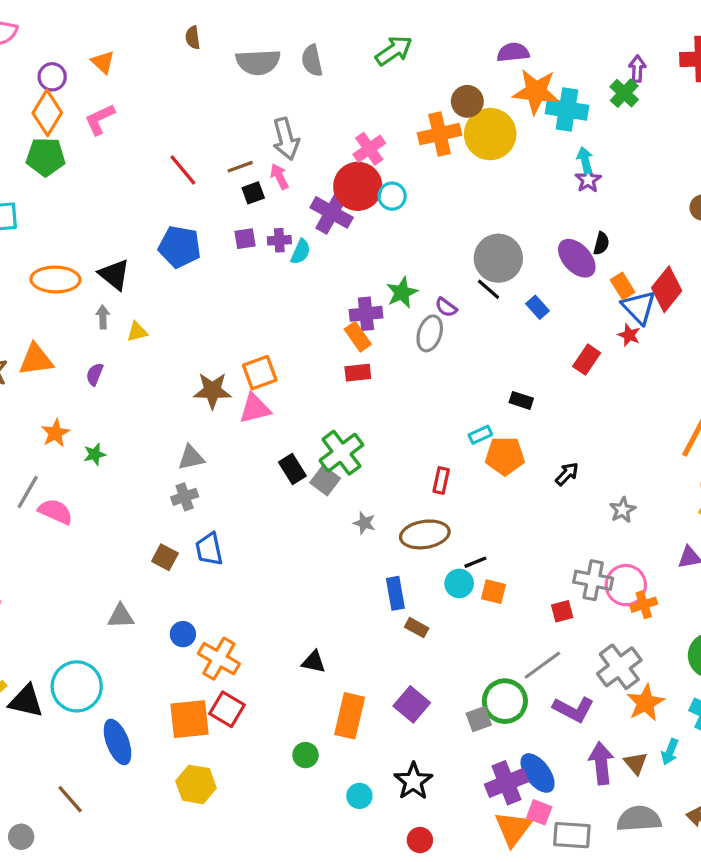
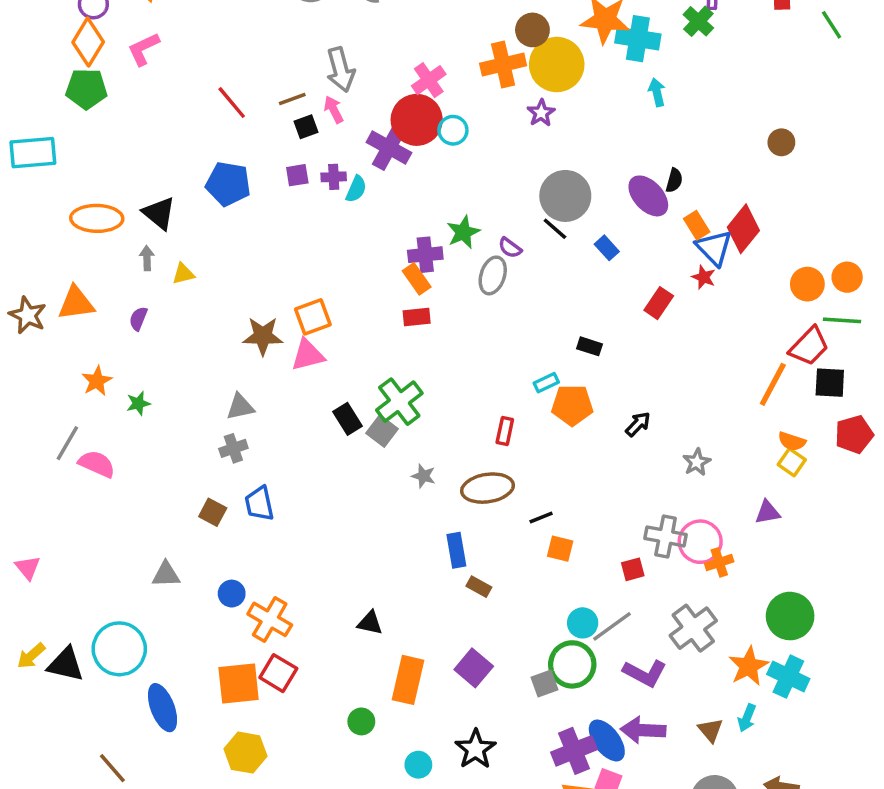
purple star: (588, 180) -> (541, 113), moved
cyan circle: (459, 583) -> (583, 623), moved
orange star: (645, 703) -> (749, 666), moved
purple arrow: (601, 763) -> (643, 730), moved, turned -81

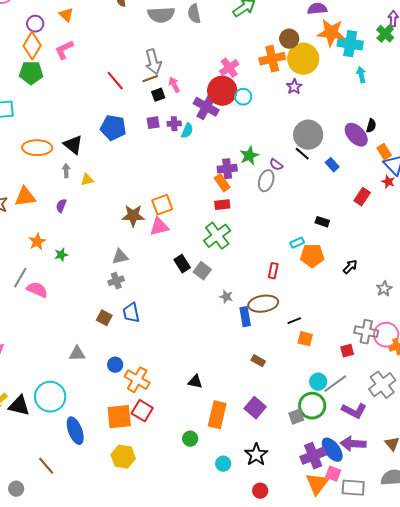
gray arrow: (341, 70) -> (153, 62), moved
green cross: (399, 402) -> (217, 236), moved
blue rectangle: (456, 550) -> (245, 317), moved

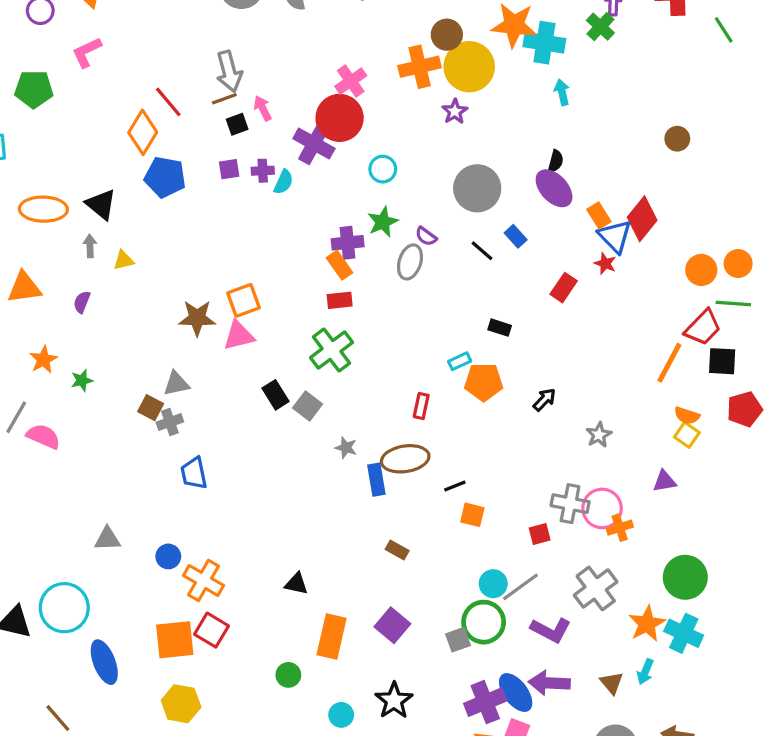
orange diamond: (32, 46) -> (143, 132), moved
cyan circle: (243, 97) -> (383, 169), moved
black semicircle: (371, 126) -> (556, 161), moved
black line: (302, 154) -> (482, 251), moved
brown square: (104, 318) -> (151, 408), moved

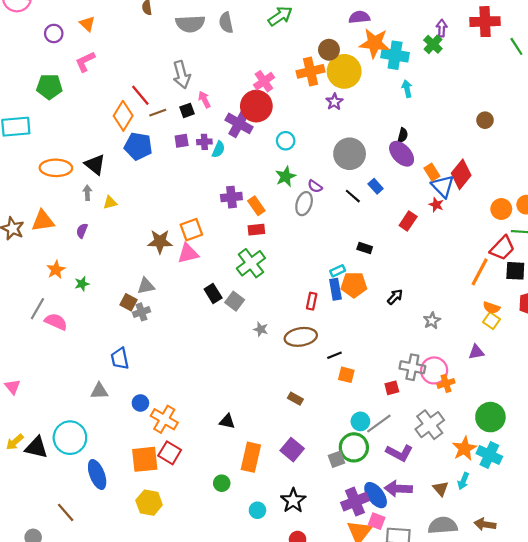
brown line: (224, 99) -> (158, 113), moved
purple cross: (348, 243) -> (231, 197), moved
blue trapezoid: (194, 473) -> (120, 359), moved
blue rectangle: (376, 480) -> (335, 289), moved

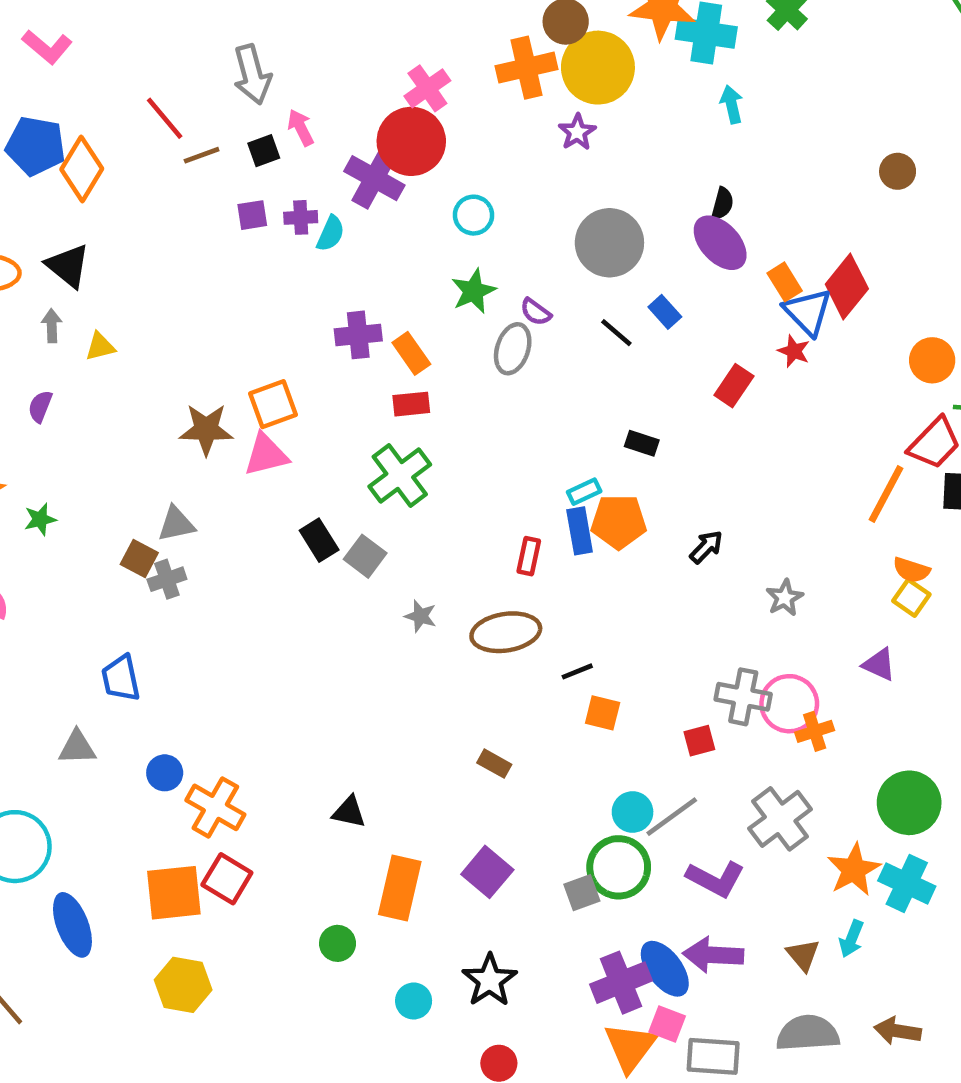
pink L-shape: (85, 62) -> (47, 47), turned -115
orange diamond: (123, 116) -> (82, 169), moved
blue pentagon: (138, 146) -> (36, 146), moved
purple triangle: (476, 352) -> (879, 665), turned 35

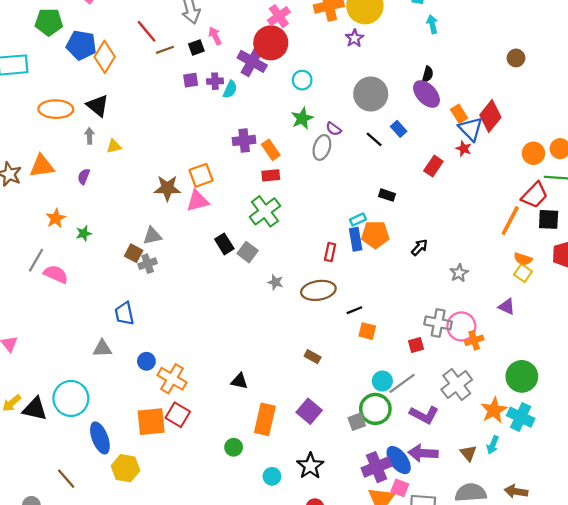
yellow hexagon: (183, 985) -> (126, 468), moved

